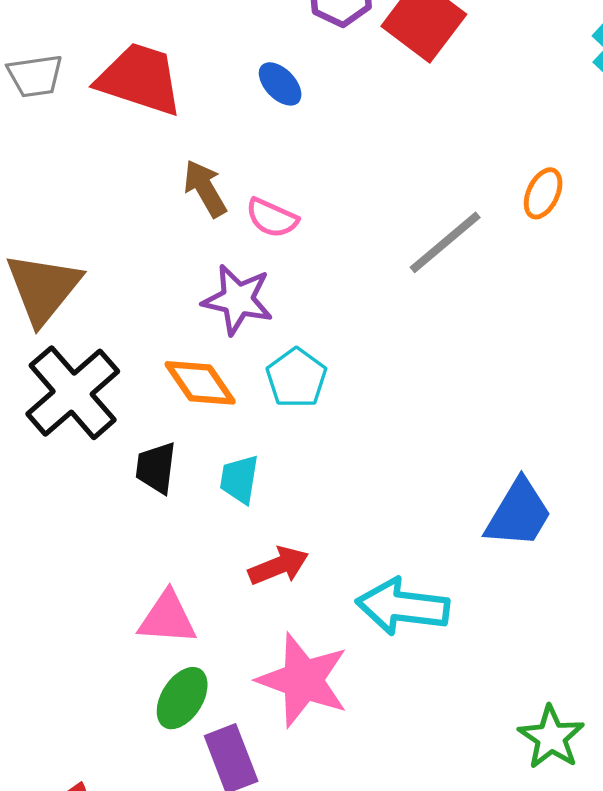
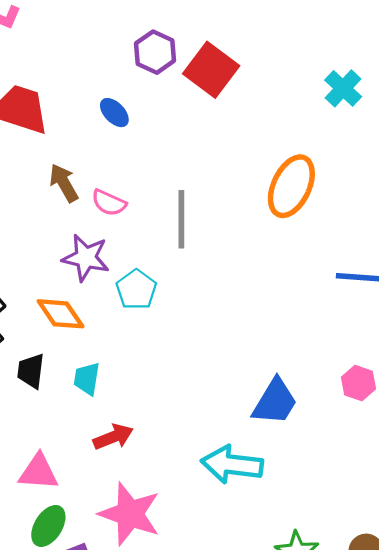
orange ellipse: (543, 193) -> (291, 186), size x1.8
gray line: (445, 242) -> (181, 219), moved, turned -50
cyan pentagon: (296, 378) -> (136, 290), moved
cyan arrow: (403, 607) -> (232, 464), moved

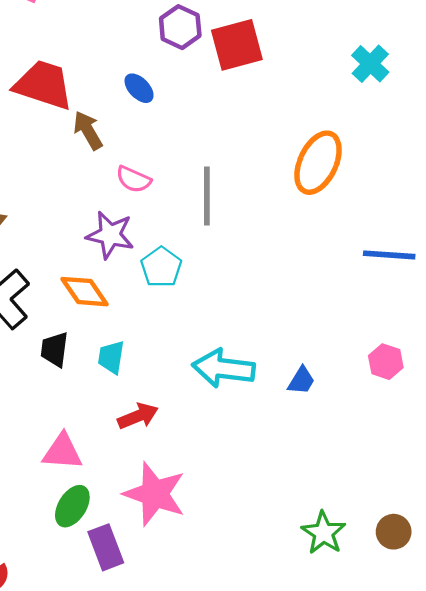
red square: (211, 70) -> (237, 45), turned 38
brown arrow: (64, 183) -> (88, 130), moved
blue trapezoid: (275, 402) -> (301, 381), size x0.6
cyan arrow: (232, 464) -> (224, 368), moved

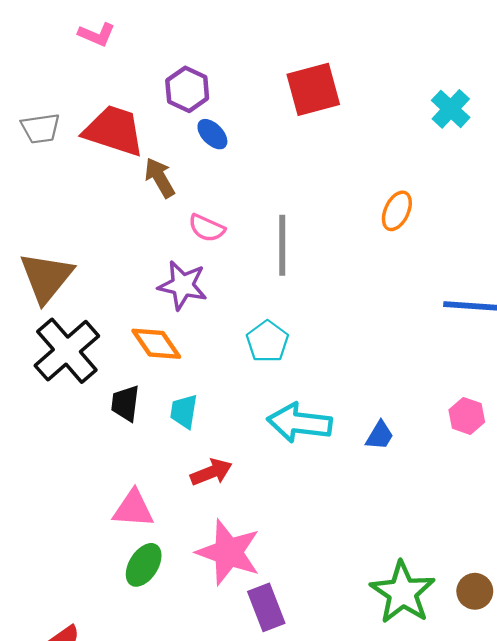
purple hexagon: (180, 27) -> (187, 89), moved
orange ellipse: (318, 163) -> (397, 211), size x0.6
cyan pentagon: (161, 267) -> (267, 341), moved
green star: (324, 533) -> (403, 592), size x1.4
purple rectangle: (106, 547) -> (266, 607), moved

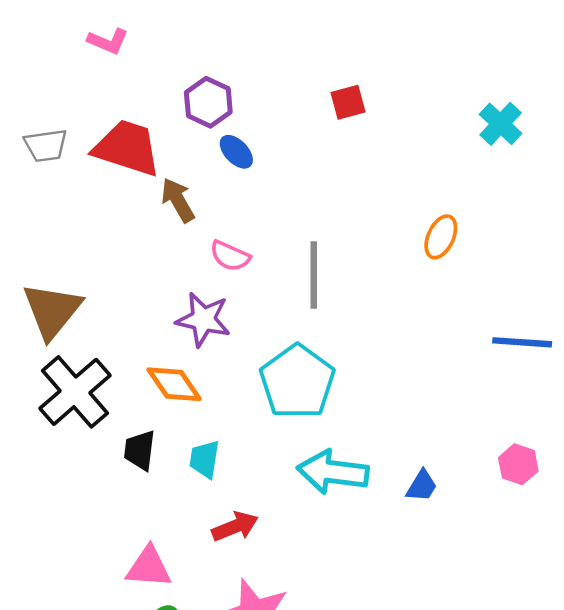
red square: (313, 89) -> (348, 102), size x0.6
cyan pentagon: (267, 341) -> (297, 382), size x1.6

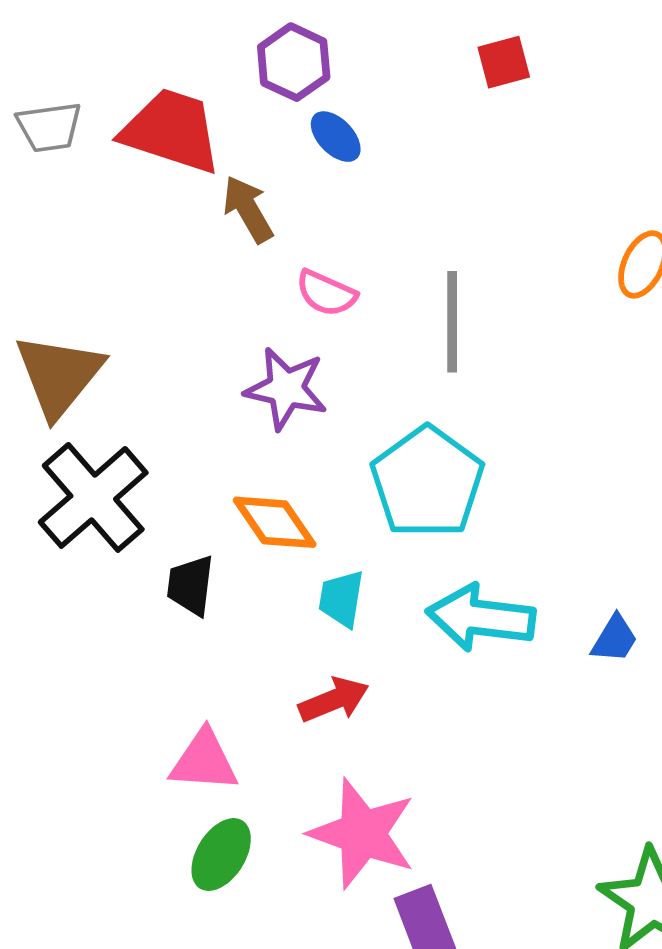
orange diamond: (174, 384) -> (275, 522), moved
cyan trapezoid: (205, 459) -> (341, 599), moved

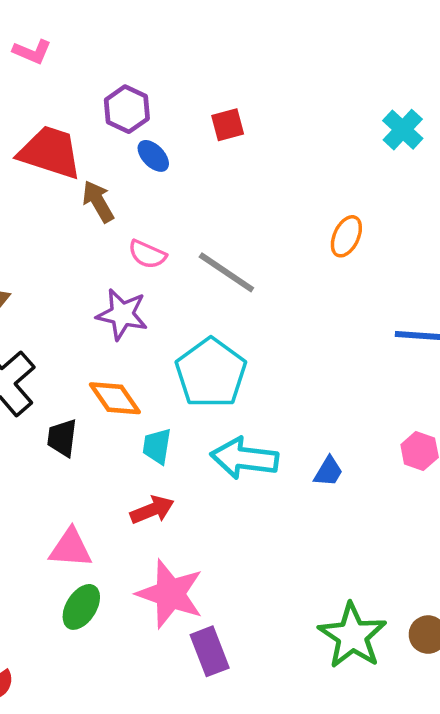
red square: (504, 62) -> (228, 125), moved
gray line: (452, 322) -> (226, 272), turned -56

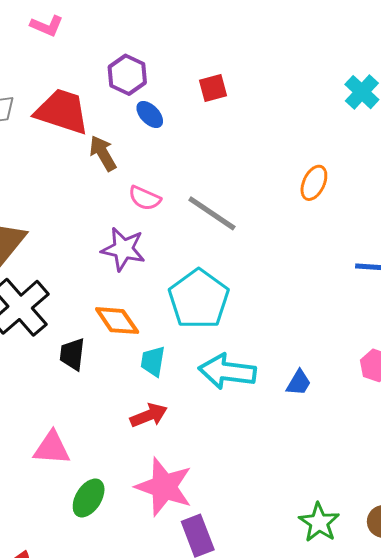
pink triangle: (70, 548) -> (52, 448), moved
green star: (352, 636) -> (319, 522), size x0.7

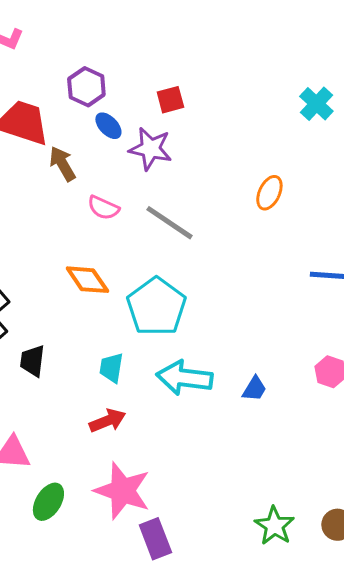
purple star: (123, 249) -> (150, 149), moved
orange diamond: (117, 321) -> (87, 280), moved

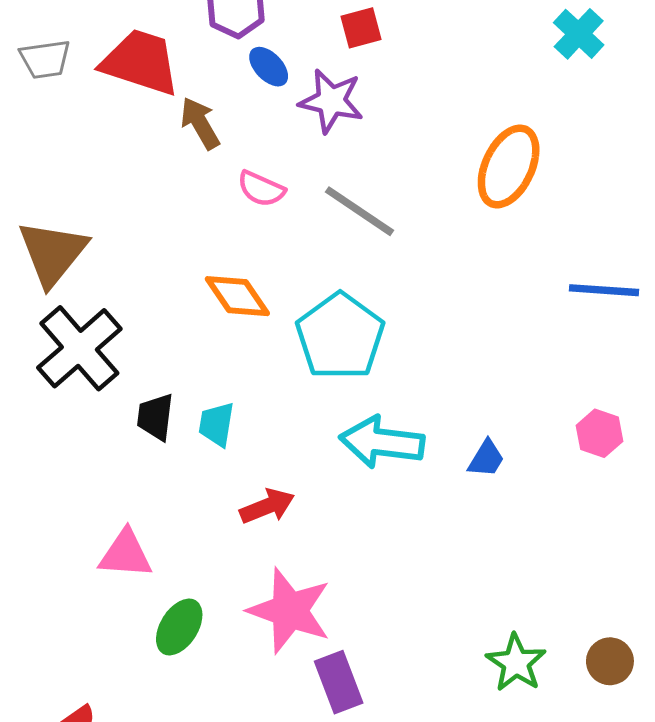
orange ellipse: (269, 193) -> (509, 166), size x1.6
cyan trapezoid: (111, 368) -> (216, 424), moved

